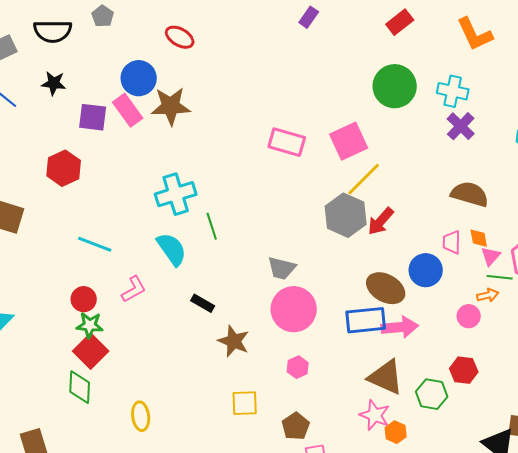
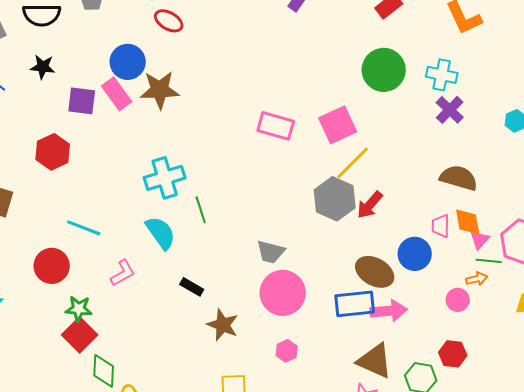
orange diamond: (479, 238) -> (468, 222), size x1.4
red circle: (84, 299) -> (52, 266), moved, size x1.4
green diamond: (80, 387) -> (104, 371), moved

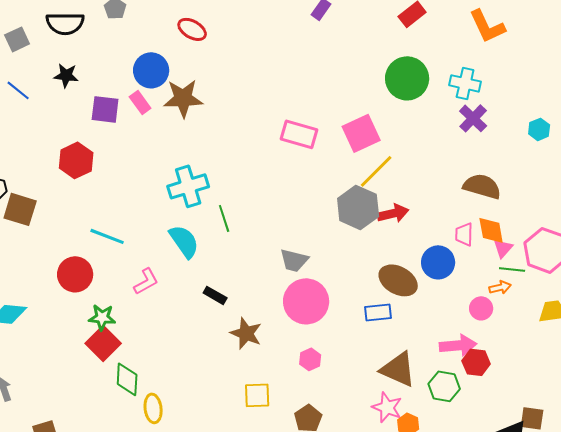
pink rectangle: (117, 94) -> (140, 102), size x0.7
red arrow: (370, 205) -> (393, 213), turned -144
blue rectangle: (355, 304) -> (378, 312), size x0.7
pink arrow: (389, 311) -> (458, 345), moved

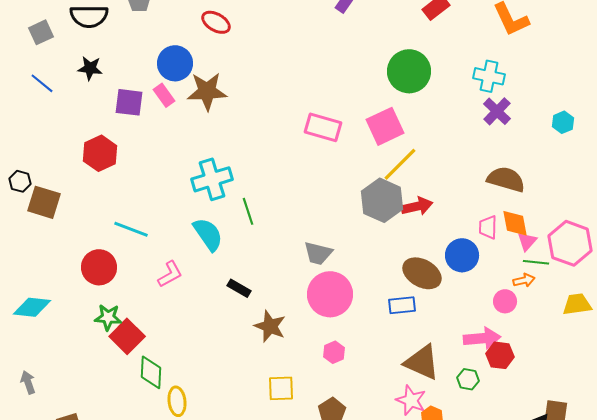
green circle: (407, 78) -> (409, 71), moved
green star: (102, 317) -> (108, 317), moved
green hexagon: (444, 386) -> (468, 379), size x0.7

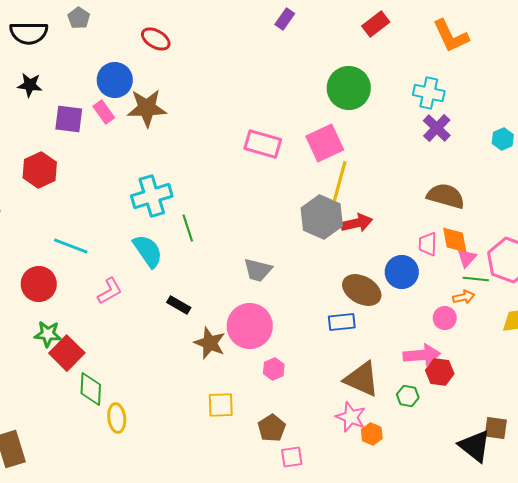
yellow line: (400, 164) -> (340, 181), turned -30
pink circle: (330, 294) -> (250, 326), moved

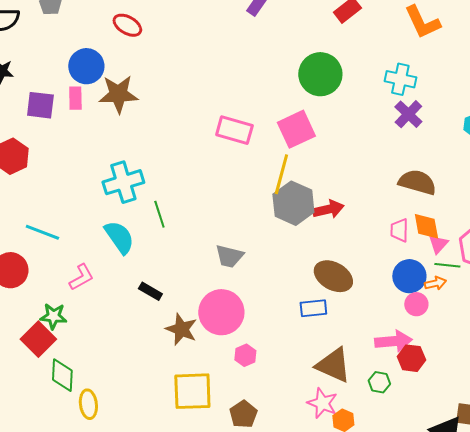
pink rectangle: (104, 112) -> (75, 98), turned 35
yellow line: (340, 181) -> (281, 174), moved
blue circle: (402, 272) -> (409, 276), moved
green star: (48, 334) -> (53, 316), moved
yellow square: (221, 405) -> (192, 391), size x1.5

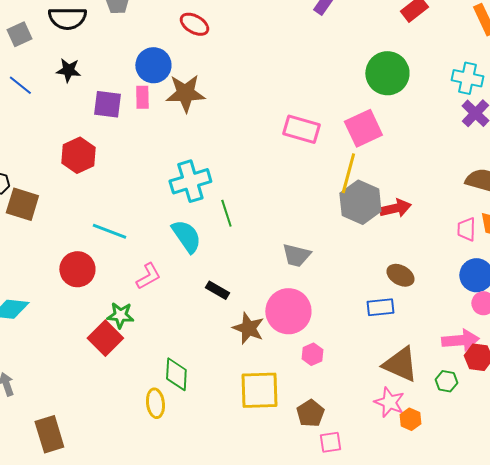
brown ellipse: (333, 276) -> (400, 275), size x0.7
green diamond: (62, 375) -> (176, 374), moved

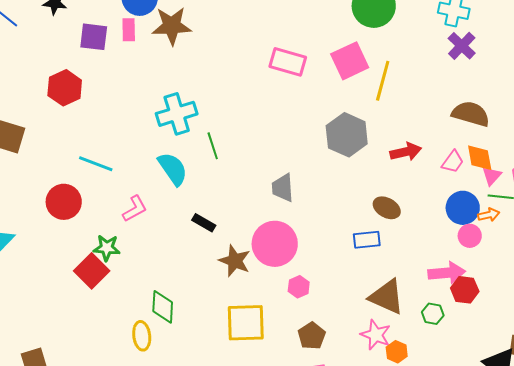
yellow line: (348, 173) -> (383, 81), moved
red arrow: (395, 208) -> (406, 152), moved
pink trapezoid: (466, 229) -> (453, 162), turned -145
gray trapezoid: (296, 255) -> (283, 188), turned 72
brown pentagon: (310, 413) -> (312, 336), moved

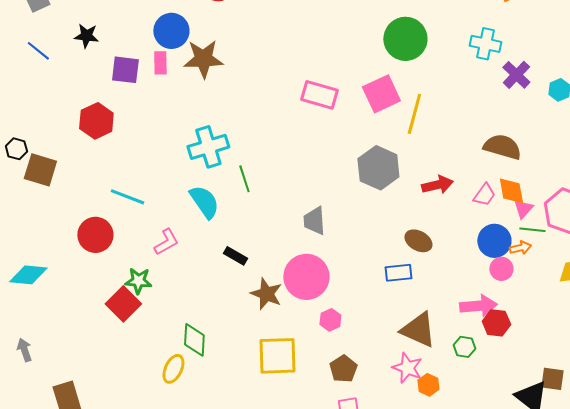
purple cross: (462, 46) -> (516, 75), moved
yellow ellipse: (142, 336) -> (173, 369), turned 32

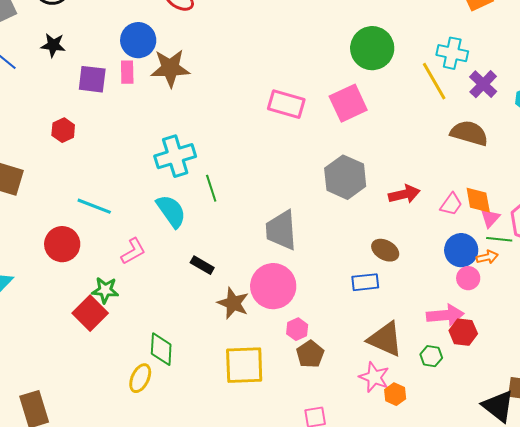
yellow line: (414, 114) -> (434, 81), moved, turned -45
red hexagon: (96, 121) -> (63, 130), size x0.7
brown semicircle: (502, 147) -> (469, 133), moved
gray trapezoid: (314, 221) -> (281, 230), size x1.4
brown pentagon: (343, 369) -> (310, 354), moved

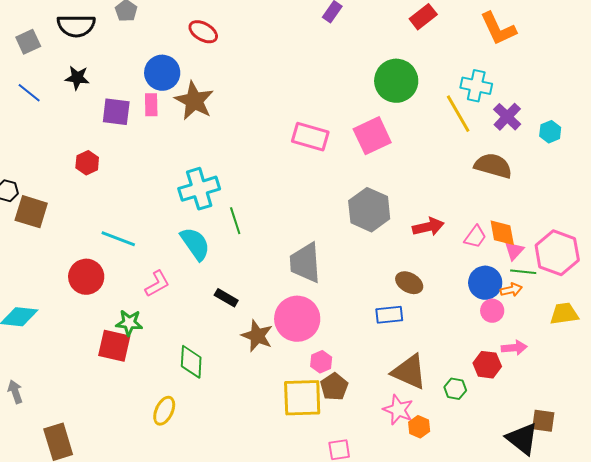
brown star: (170, 68) -> (194, 101), turned 30
red square: (90, 313) -> (114, 346), turned -32
pink arrow: (445, 315) -> (514, 348), moved, size x0.7
green diamond: (161, 349) -> (191, 362), moved
yellow square: (244, 365) -> (302, 398), moved

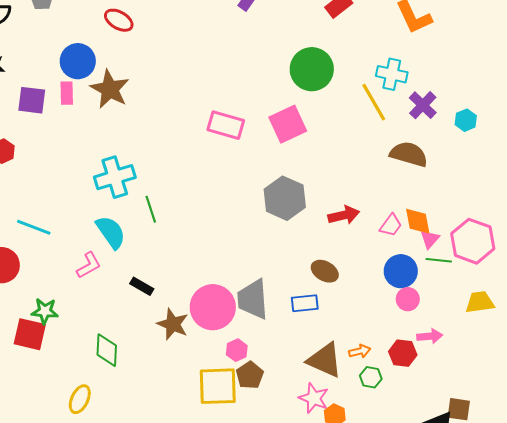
gray trapezoid: (305, 263) -> (253, 299), moved
pink L-shape: (157, 284) -> (89, 265), moved
orange arrow: (511, 290) -> (360, 351), moved

